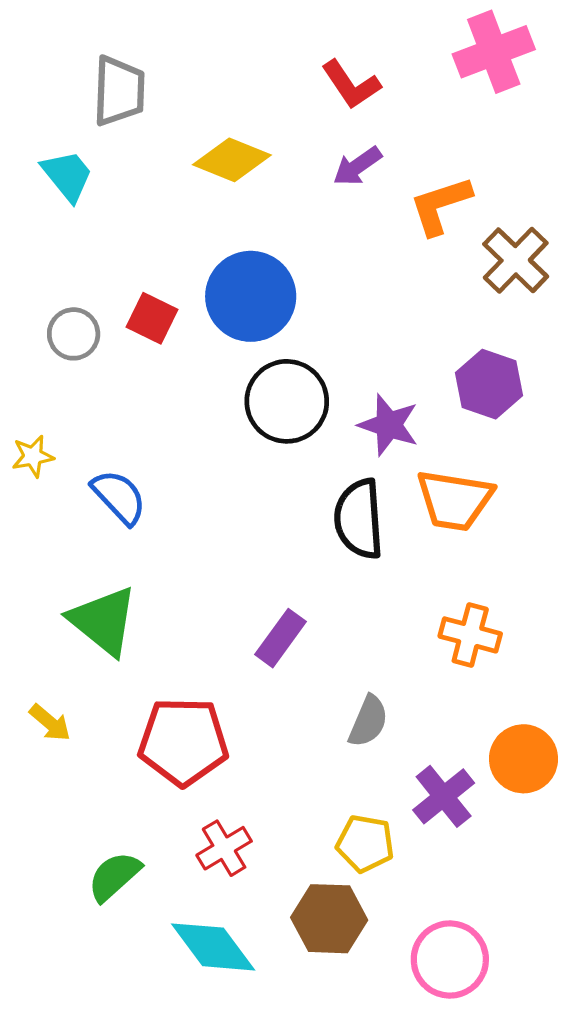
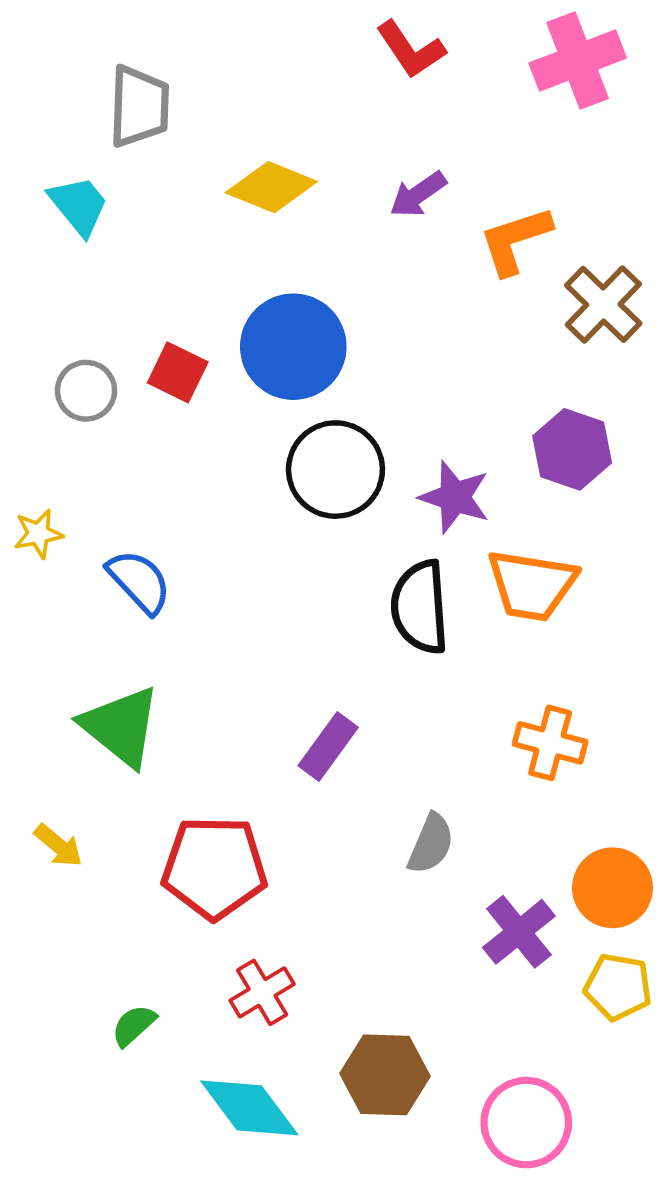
red L-shape: (351, 85) -> (411, 49), moved
yellow pentagon: (365, 843) -> (618, 987), moved
green semicircle: (114, 876) -> (134, 1025), size x0.7

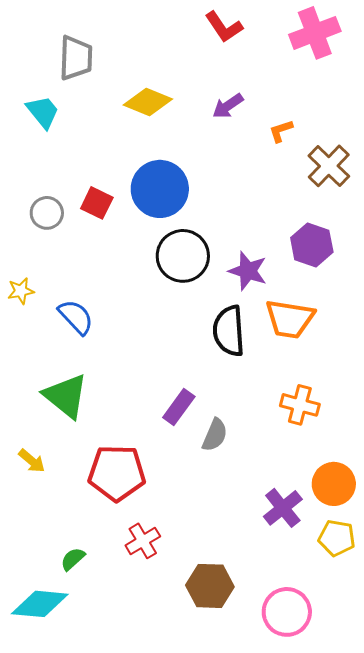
orange L-shape: (515, 240) -> (281, 131), size x0.6
gray semicircle: (431, 844) -> (215, 435), moved
cyan diamond: (249, 1108) -> (40, 604), moved, turned -48

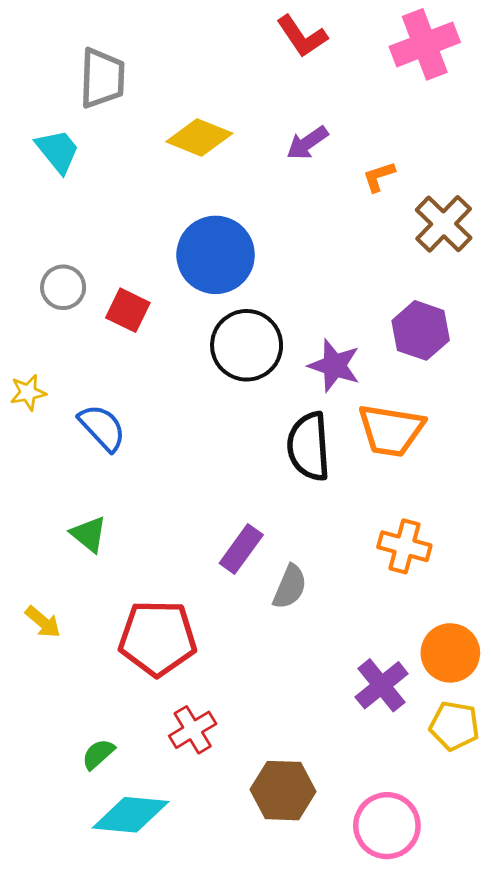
red square: (97, 203) -> (128, 310), moved
green triangle: (66, 396) -> (89, 534), size x0.6
cyan diamond: (40, 604) -> (131, 815), moved

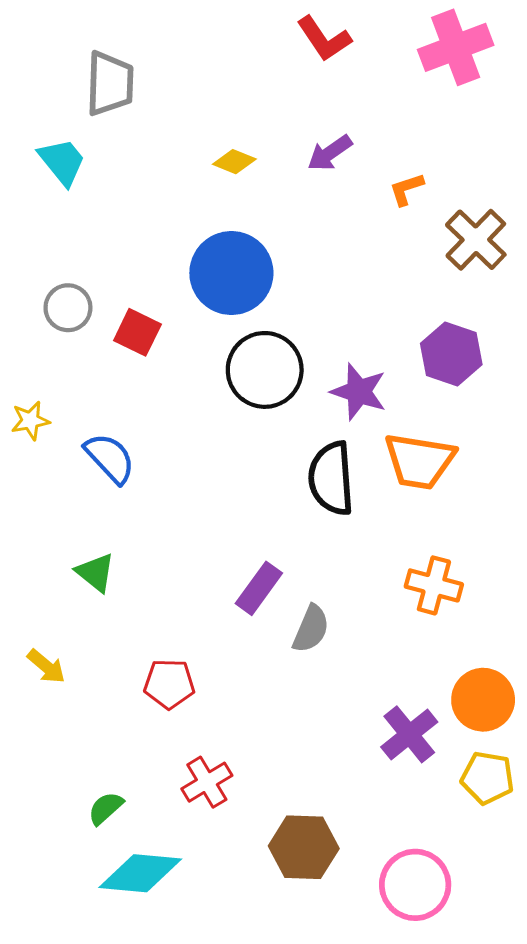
yellow diamond: (199, 137) -> (234, 162), moved, size x0.6
red pentagon: (158, 638) -> (169, 684), size x0.6

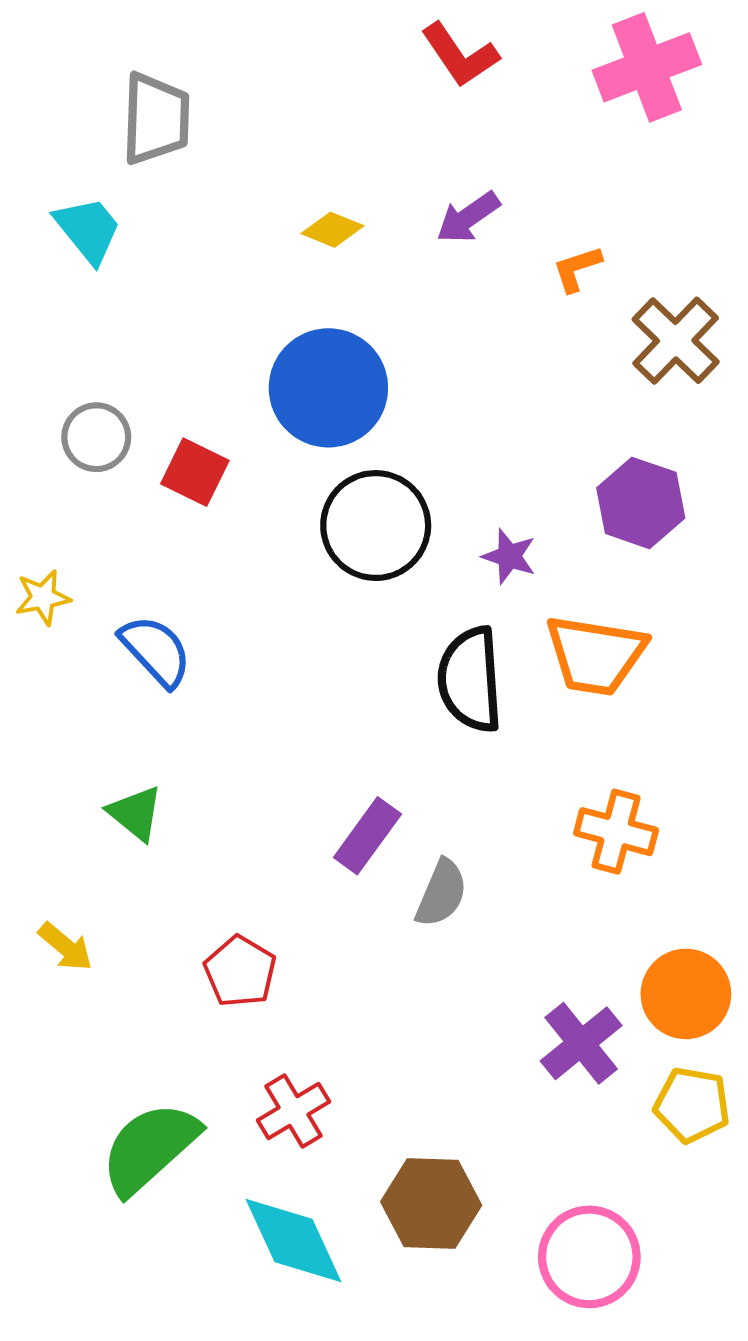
purple star: (359, 392) -> (509, 556), size x0.7
red pentagon: (169, 684) -> (240, 971), turned 30
green semicircle: (106, 808) -> (150, 1148), size x2.0
cyan diamond: (140, 873) -> (293, 1240), moved, turned 60

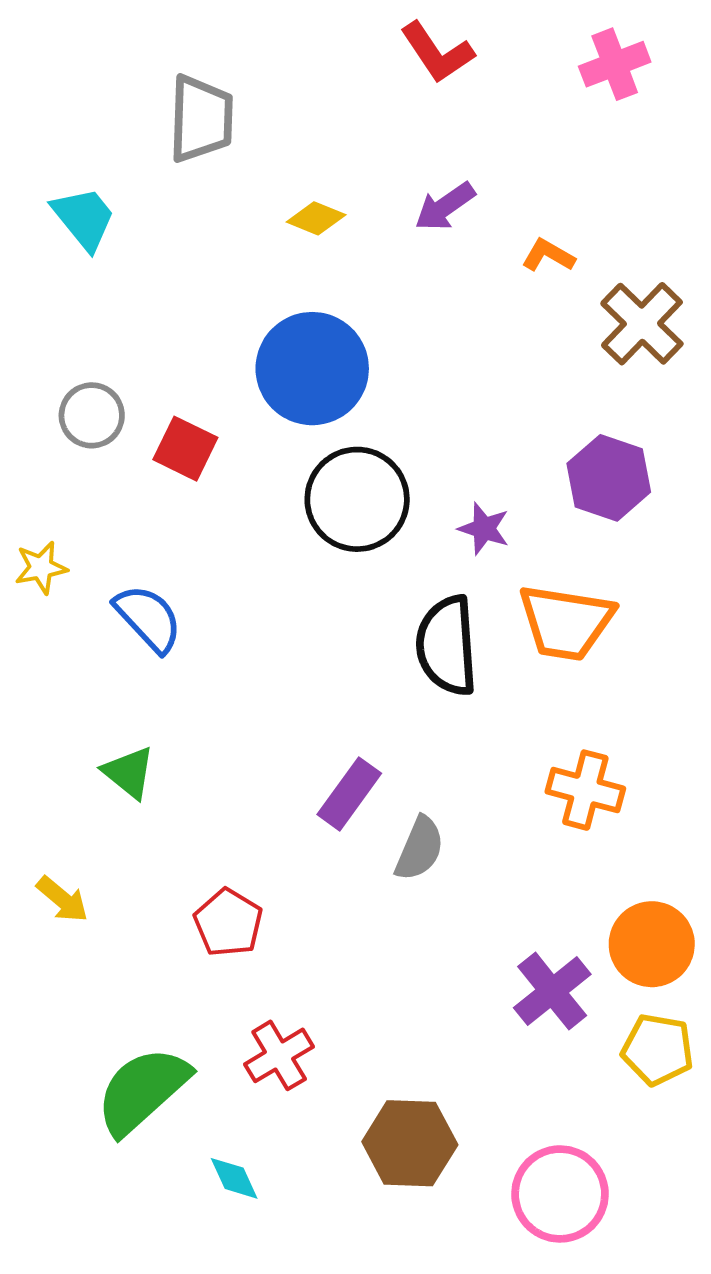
pink cross: (647, 67) -> (615, 64), size x0.7
gray trapezoid: (156, 119) -> (201, 119), moved
orange L-shape: (577, 269) -> (548, 255), turned 48
cyan diamond: (293, 1240) -> (234, 1178), moved, size x0.5

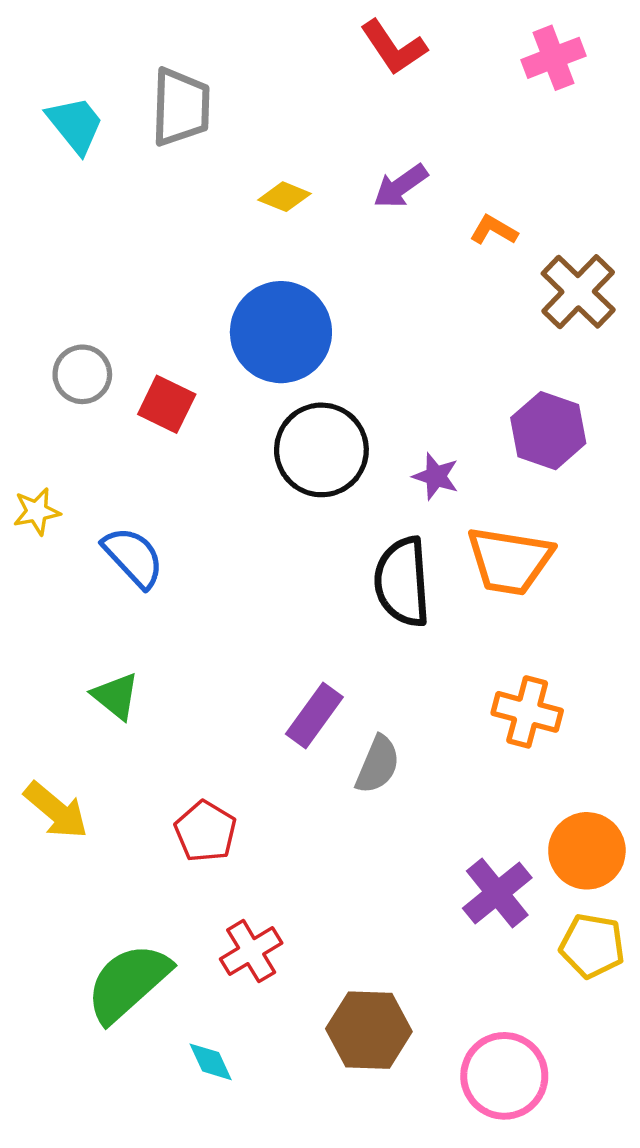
cyan trapezoid: (84, 218) -> (75, 125), moved
yellow arrow: (62, 899) -> (56, 810), size x1.4

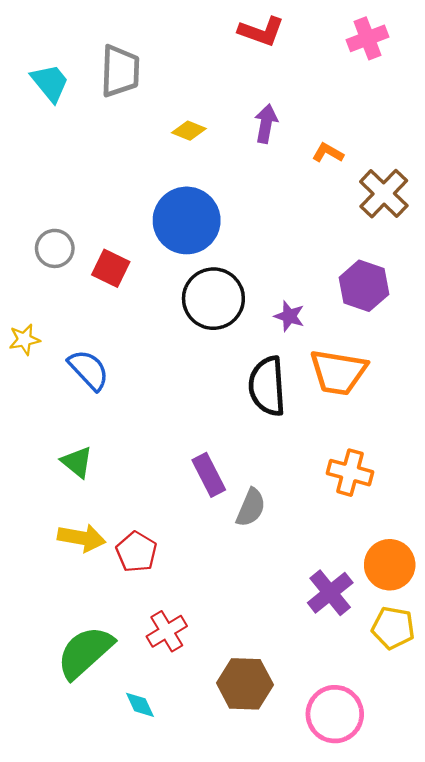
red L-shape: (394, 47) -> (261, 31), turned -36
purple arrow: (401, 186) -> (266, 124), turned 135
purple rectangle: (314, 715) -> (209, 475), turned -63
yellow arrow: (56, 810) -> (82, 538), moved, turned -30

